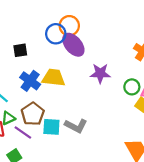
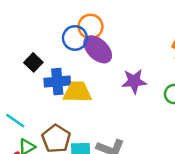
black square: (20, 50) -> (33, 62), turned -32
blue cross: (30, 81) -> (57, 82), moved, turned -36

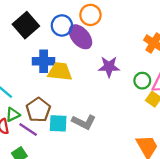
orange circle: (90, 27) -> (90, 15), moved
black square: (33, 62) -> (26, 25), moved, size x1.6

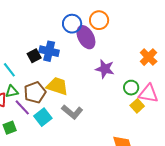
black square: (26, 25) -> (34, 56), moved, size x0.6
yellow trapezoid: (60, 72) -> (57, 86), moved
cyan square: (58, 123) -> (43, 117), moved, turned 36

